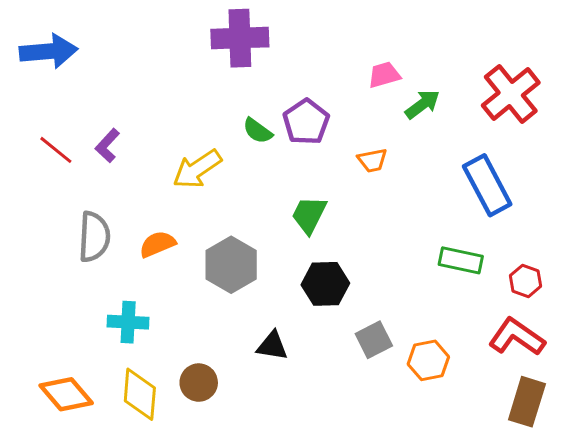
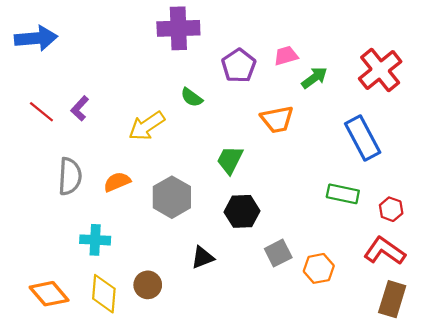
purple pentagon: (306, 122) -> (239, 66), moved
orange trapezoid: (372, 160) -> (277, 119), size x1.5
black triangle: (272, 346) -> (203, 257), turned -30

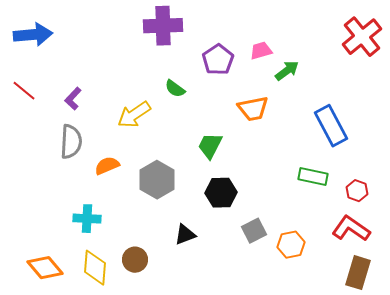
red cross: (380, 70) -> (362, 37), moved
red line: (41, 112) -> (24, 91), moved
gray semicircle: (70, 176) -> (71, 142), moved

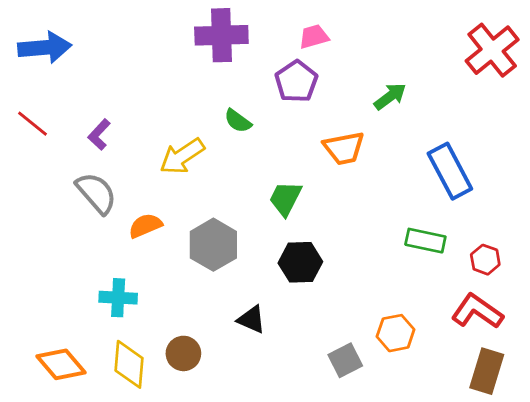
pink trapezoid: (261, 51) -> (314, 37), moved
gray semicircle: (71, 142) -> (96, 193), turned -44
gray square: (254, 231) -> (345, 360), moved
black triangle: (185, 235) -> (251, 319), turned 45

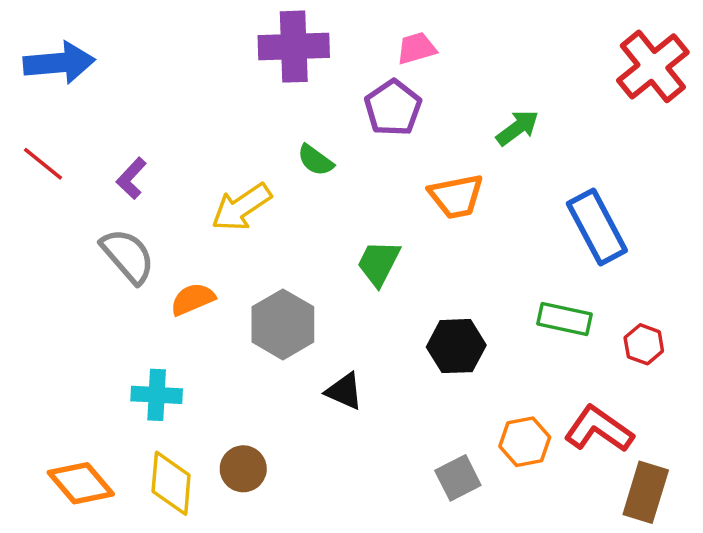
black hexagon: (300, 262) -> (456, 346), moved
red L-shape: (477, 311) -> (599, 429), moved
black triangle: (251, 319) -> (344, 391), moved

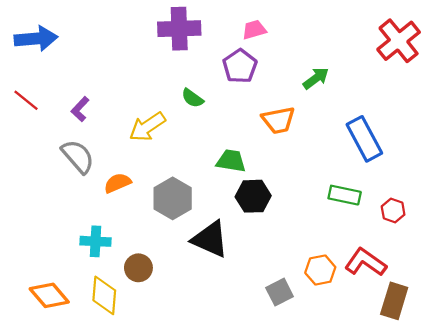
green trapezoid: (379, 263) -> (231, 161), turned 72
black hexagon: (456, 346) -> (253, 196), moved
black triangle: (344, 391) -> (210, 239), size x1.6
brown circle: (243, 469) -> (138, 268), moved

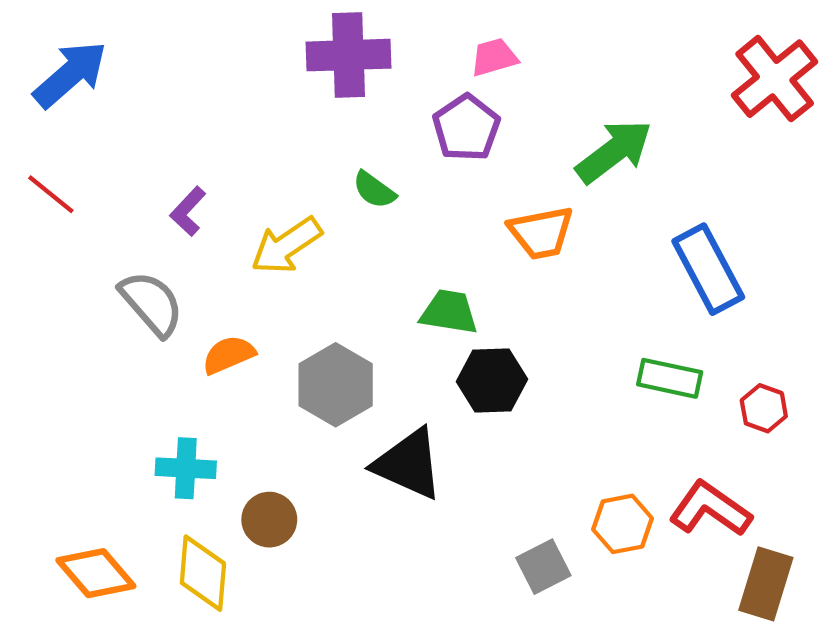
blue arrow: (36, 39) -> (70, 74), turned -36
green arrow: (316, 78) -> (614, 151), size x1.5
purple L-shape: (80, 109) -> (188, 211), moved

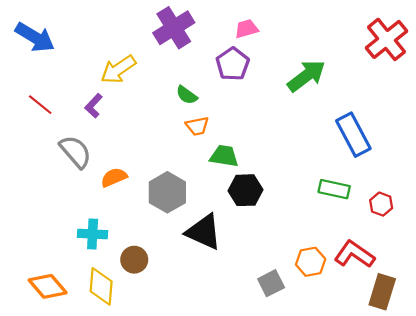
purple cross: (348, 55) -> (174, 28), turned -30
blue arrow: (70, 74) -> (35, 37), turned 72
red line: (51, 194) -> (40, 105), moved
orange trapezoid: (541, 233) -> (197, 126), moved, size x0.7
yellow arrow: (286, 246) -> (118, 69), moved

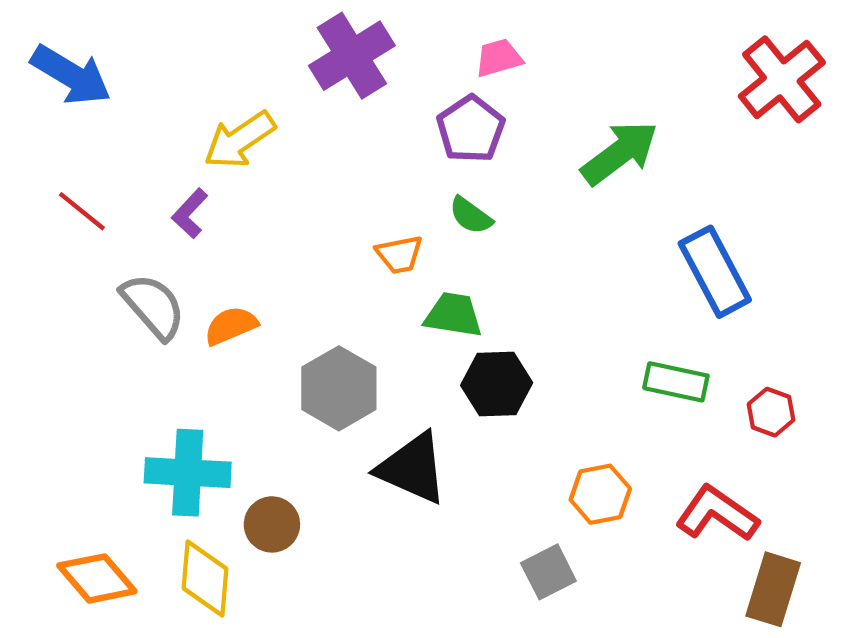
green semicircle: (187, 95) -> (471, 216), moved
orange semicircle: (114, 177) -> (231, 326), moved
cyan cross: (93, 234) -> (188, 473), size x1.4
orange hexagon: (311, 262) -> (600, 494), moved

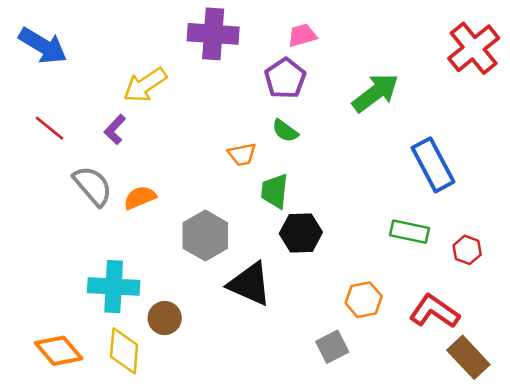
purple cross: (352, 56) -> (213, 34), turned 36
green trapezoid: (453, 315) -> (275, 191), turned -93
brown rectangle: (773, 589) -> (468, 357), turned -60

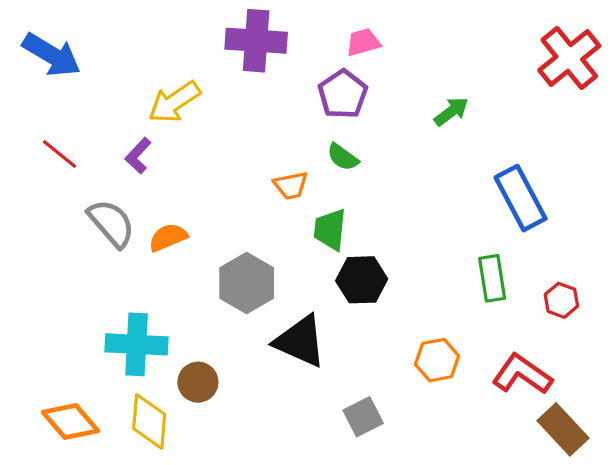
green arrow: (375, 93) -> (451, 111), size x0.6
green rectangle: (409, 232) -> (492, 278), turned 69
gray square: (332, 347) -> (363, 417), moved

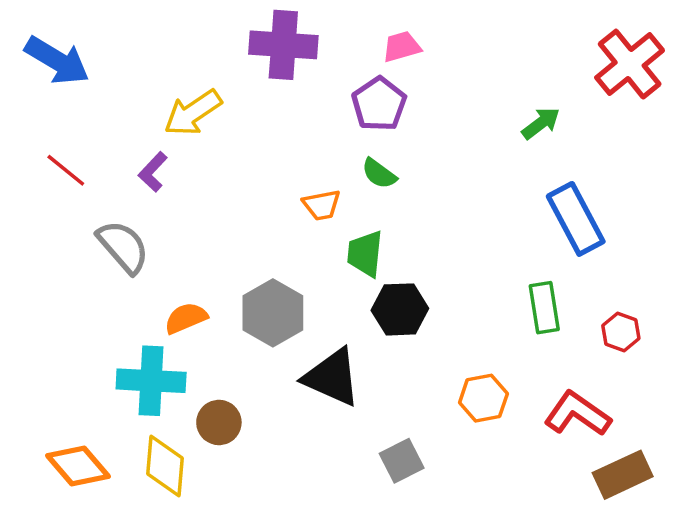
green arrow: (451, 111) -> (541, 123), moved
orange semicircle: (168, 237) -> (186, 318), moved
brown rectangle: (563, 429) -> (623, 475), turned -72

